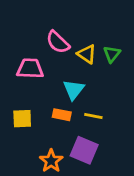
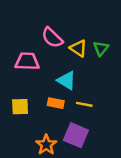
cyan triangle: (74, 90) -> (66, 80), turned -36

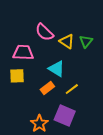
orange rectangle: (56, 103) -> (47, 88), turned -48
yellow line: (84, 104) -> (72, 89), turned -48
yellow square: (20, 107) -> (17, 76), moved

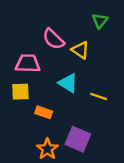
green triangle: (86, 41) -> (100, 21), moved
orange rectangle: (47, 88) -> (44, 112), moved, turned 56
yellow line: (72, 89) -> (99, 96), moved, turned 56

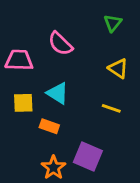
yellow triangle: (80, 50) -> (118, 68), moved
pink trapezoid: (28, 63) -> (19, 60), moved
cyan triangle: (68, 83) -> (58, 93), moved

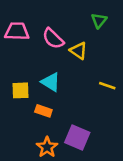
pink trapezoid: (19, 60) -> (17, 31), moved
yellow triangle: (118, 68) -> (78, 51), moved
yellow line: (111, 108) -> (107, 86), moved

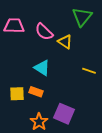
green triangle: (99, 20) -> (82, 17), size x1.5
yellow square: (21, 90) -> (17, 94), moved

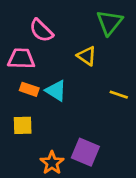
pink trapezoid: (14, 26) -> (21, 59), moved
pink semicircle: (44, 32) -> (41, 31), moved
orange rectangle: (36, 92) -> (29, 89), moved

